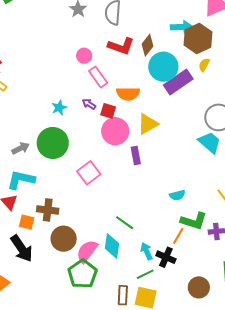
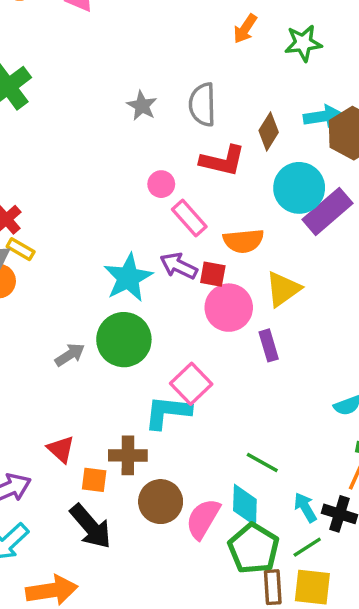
brown diamond: (147, 45) -> (269, 131), moved
purple arrow: (89, 104) -> (179, 266), size x1.5
cyan star: (59, 108) -> (128, 278), size x1.8
cyan L-shape: (21, 180) -> (168, 412), moved
green pentagon: (83, 274) -> (254, 548), moved

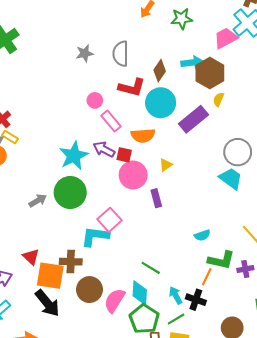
gray star: (142, 106) -> (85, 53), turned 30
cyan circle: (299, 188) -> (161, 103), moved
yellow triangle: (283, 289) -> (166, 165), size x0.6
orange square: (94, 480) -> (50, 276), size x1.8

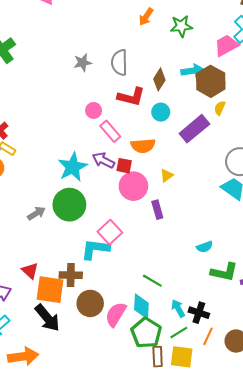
cyan circle: (161, 103) -> (161, 112), size x0.6
orange line: (207, 277) -> (208, 336), moved

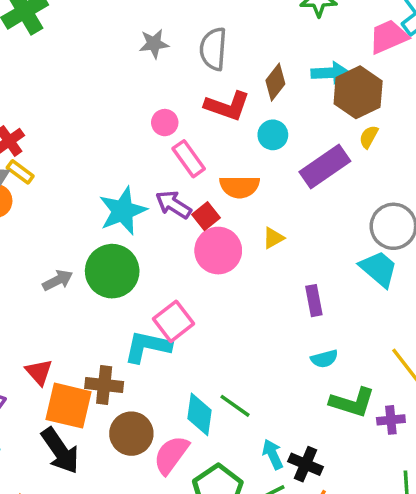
red square: (124, 166) -> (206, 216), turned 35
purple rectangle: (157, 210) -> (314, 301), moved
cyan diamond: (141, 306) -> (199, 414), moved

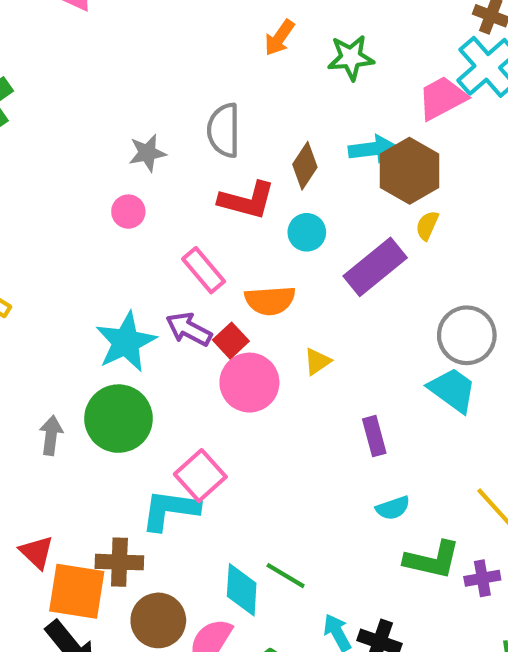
gray star: (154, 44) -> (147, 153), moved
pink circle: (165, 123) -> (128, 212), moved
gray arrow: (58, 280) -> (51, 435), turned -52

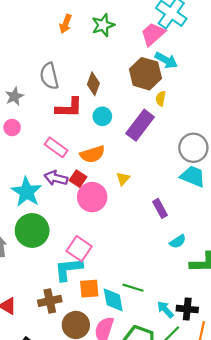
cyan arrow: (372, 149) -> (166, 60), moved, turned 50
orange square: (77, 591) -> (89, 289), moved, size x0.7

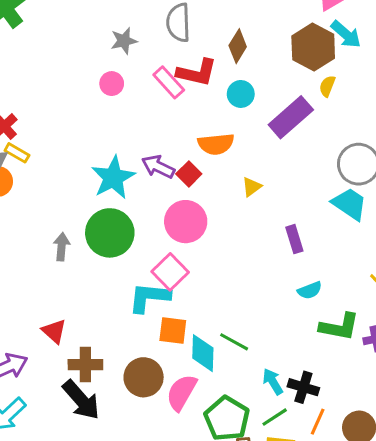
pink rectangle: (56, 147) -> (169, 82), moved
pink circle: (92, 197) -> (186, 222), moved
brown cross: (50, 301) -> (85, 365), moved

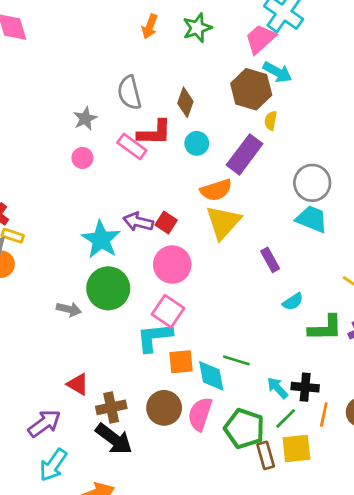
orange semicircle: (216, 144) -> (216, 190), moved
yellow triangle: (252, 187) -> (223, 222), size x2.0
gray arrow: (62, 247) -> (69, 309), turned 110

